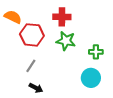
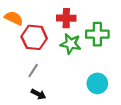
green cross: (96, 52) -> (97, 34), moved, size x1.5

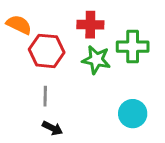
gray line: (33, 71) -> (45, 96), turned -32

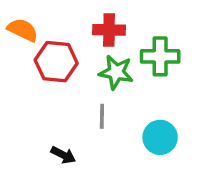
gray line: (45, 96) -> (102, 116), moved

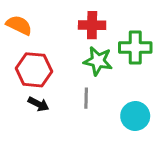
red hexagon: (56, 62) -> (34, 70), moved
black arrow: (63, 155) -> (38, 104), moved

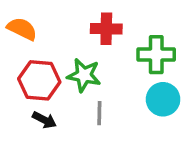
green star: (98, 61) -> (84, 75), moved
cyan circle: (135, 116) -> (163, 99), moved

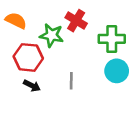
red cross: (106, 29) -> (76, 21), turned 30
green star: (84, 75) -> (52, 35), moved

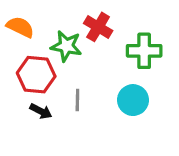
cyan circle: (117, 71) -> (133, 100), moved
gray line: (71, 81) -> (77, 100), moved

